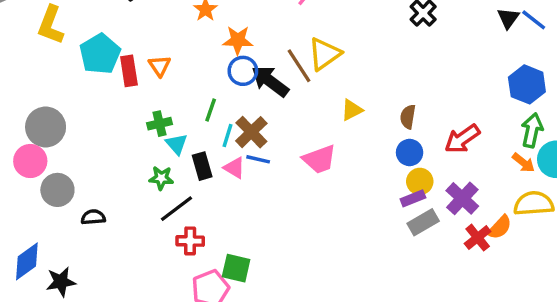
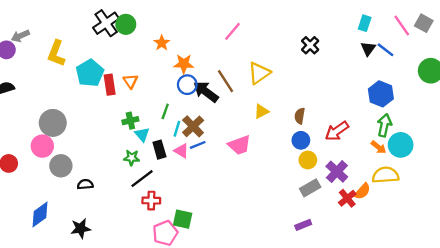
yellow triangle: (325, 54) -> (259, 73), moved
blue line: (258, 159) -> (198, 145), turned -35
purple rectangle: (413, 198) -> (303, 225), moved
black star: (61, 282) -> (81, 228), moved

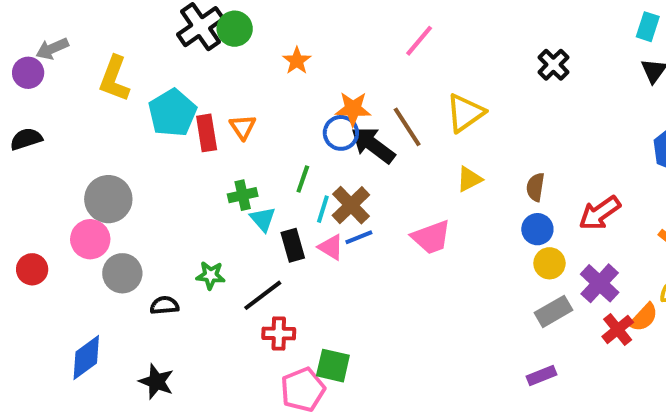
orange star: (184, 64) -> (353, 109), moved
green star: (132, 158) -> (211, 275), moved
black star: (81, 228) -> (156, 382), turned 30

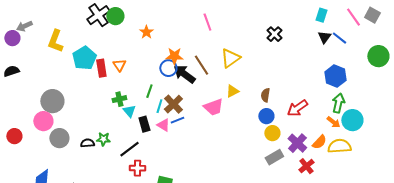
pink line: (419, 41) -> (207, 22), turned -60
pink trapezoid: (431, 237) -> (213, 107), moved
black semicircle: (164, 305) -> (87, 143), moved
orange semicircle: (644, 317) -> (319, 142), moved

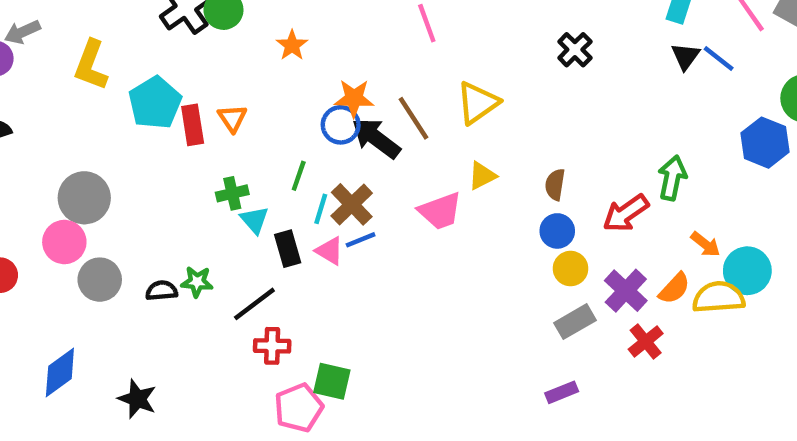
blue hexagon: (335, 76) -> (765, 143), moved
green arrow: (338, 103) -> (672, 178), moved
cyan circle: (352, 120) -> (747, 271), moved

